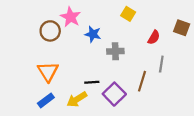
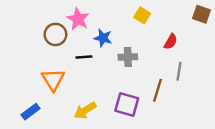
brown square: (182, 28) -> (202, 14), moved
black line: (92, 82) -> (84, 57), moved
purple square: (114, 94) -> (127, 105), turned -30
blue rectangle: (46, 100) -> (30, 112), moved

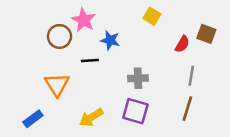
brown square: (202, 14) -> (206, 34), moved
gray cross: (128, 57) -> (138, 78), moved
brown line: (158, 90) -> (187, 109), moved

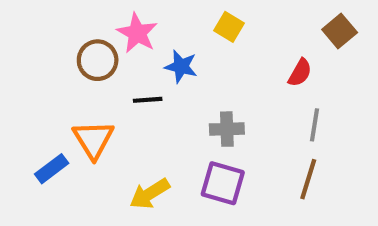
yellow square: (152, 16) -> (229, 27), moved
brown square: (206, 34) -> (340, 31), moved, turned 30
blue rectangle: (33, 119) -> (52, 169), moved

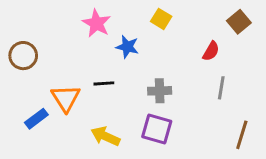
brown circle: (98, 60) -> (23, 56), moved
black line: (148, 100) -> (104, 83), moved
brown line: (308, 179) -> (242, 135), moved
yellow arrow: (150, 194) -> (105, 136), turned 56

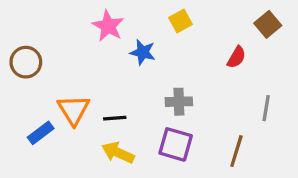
yellow square: (161, 19) -> (181, 21), turned 30
black line: (104, 83) -> (115, 118), moved
gray line: (221, 88) -> (266, 108), moved
brown line: (242, 135) -> (236, 151), moved

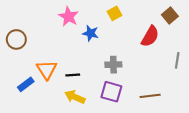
red semicircle: (236, 57) -> (150, 36), size x1.5
gray line: (266, 108) -> (177, 60), moved
brown line: (236, 151) -> (150, 96), turned 66

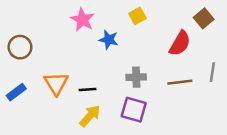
blue rectangle: (26, 84) -> (16, 92), moved
brown line: (150, 96) -> (180, 82), moved
yellow arrow: (75, 97) -> (90, 116), turned 108

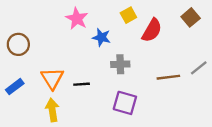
red semicircle: (180, 43) -> (152, 30), moved
gray line: (212, 72) -> (199, 68), turned 42
gray cross: (136, 77) -> (120, 64), moved
yellow arrow: (90, 116) -> (52, 110), moved, turned -50

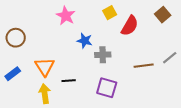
blue star: (102, 37) -> (85, 41), moved
black line: (82, 84) -> (69, 81), moved

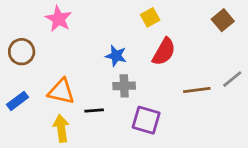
pink star: (66, 16) -> (59, 19), moved
red semicircle: (130, 26) -> (164, 52), moved
gray cross: (103, 55) -> (124, 86), moved
orange triangle: (45, 67) -> (61, 91), turned -45

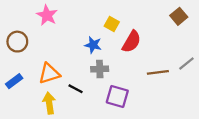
yellow square: (150, 17) -> (112, 24), moved, turned -32
orange triangle: (61, 91) -> (49, 73), turned -30
black line: (94, 111) -> (76, 89), turned 32

